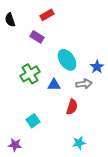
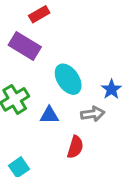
purple rectangle: (37, 37) -> (25, 46), size x1.5

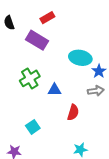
cyan ellipse: (68, 79) -> (80, 58), moved, turned -45
gray arrow: (93, 114) -> (96, 91), moved

